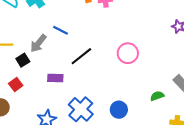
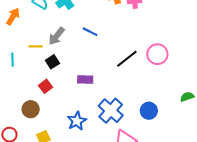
gray arrow: (38, 43) -> (57, 36), moved
black line: (81, 56) -> (127, 59), moved

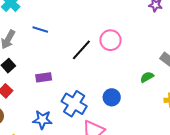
blue star: (77, 121) -> (42, 120), turned -30

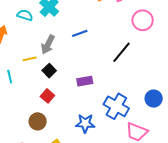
blue line: (40, 30) -> (80, 33), turned -35
pink circle: (110, 40) -> (143, 20), moved

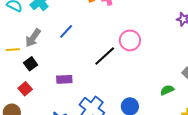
pink circle: (143, 20) -> (130, 40), moved
blue line: (80, 33) -> (66, 31), turned -35

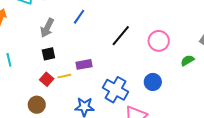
pink circle: (130, 40) -> (159, 41), moved
yellow line: (13, 50) -> (64, 76), moved
black square: (31, 64) -> (48, 54), turned 32

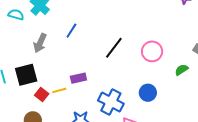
black square: (48, 54) -> (26, 75), moved, size x1.6

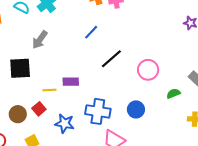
blue line: (71, 31) -> (91, 32), moved
red square: (42, 94) -> (39, 109), moved
blue cross: (111, 102) -> (98, 111), turned -30

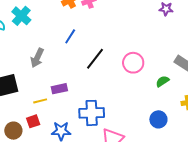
gray arrow: (40, 40) -> (37, 58), moved
red square: (39, 109) -> (33, 121), turned 32
blue circle: (136, 109) -> (158, 119), moved

